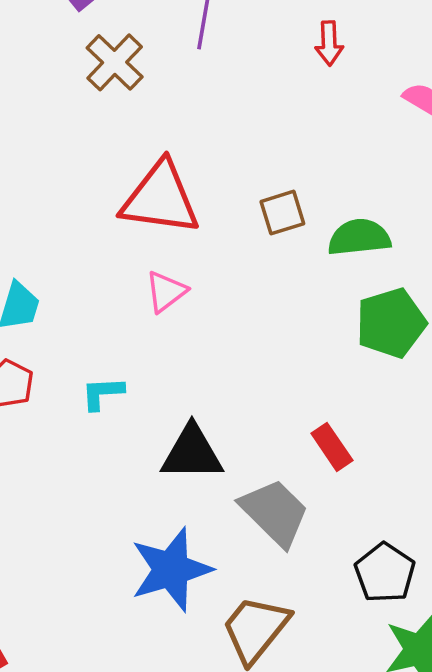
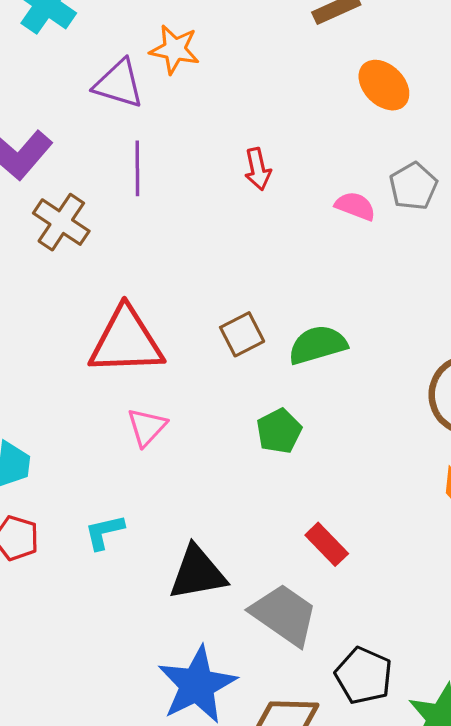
green pentagon: (391, 323) -> (279, 431), moved, size x0.7
black pentagon: (385, 573) -> (364, 676), moved

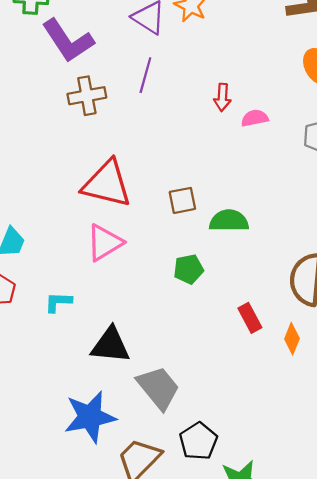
pink semicircle: (355, 206) -> (255, 118), moved, turned -48
brown cross: (61, 222) -> (87, 96), turned 30
pink triangle: (147, 427) -> (104, 243), size x1.4
red rectangle: (327, 544) -> (250, 318), moved

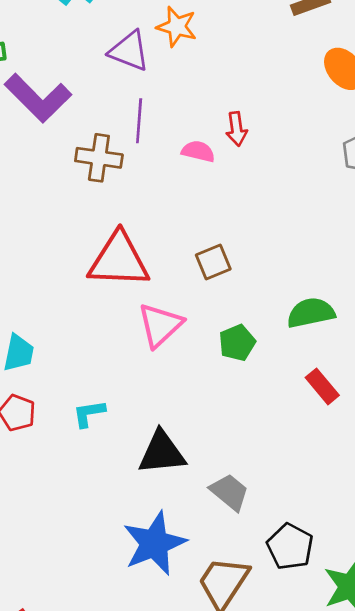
brown cross: (87, 96) -> (99, 158), moved, turned 30
pink semicircle: (255, 118) -> (198, 151), moved, turned 36
green semicircle: (229, 221) -> (311, 313), moved
pink triangle: (104, 243) -> (160, 325), moved
gray trapezoid: (158, 388) -> (229, 492), size x0.7

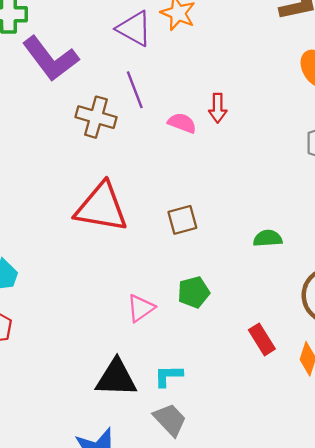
purple line: (139, 121) -> (135, 90), turned -33
green semicircle: (311, 313) -> (268, 238), moved, size x0.7
pink triangle: (160, 325) -> (141, 308), moved, size x0.7
cyan L-shape: (89, 413) -> (168, 376), moved

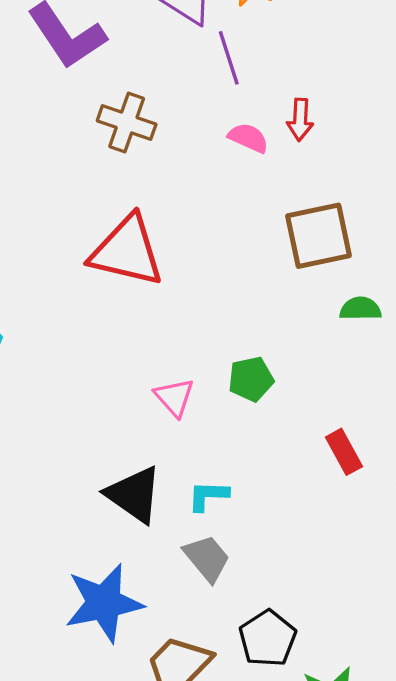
purple line: (135, 90) -> (229, 58), moved
brown square: (182, 220) -> (318, 236), moved, size x1.6
pink triangle: (141, 308) -> (174, 397), turned -40
black triangle: (116, 378) -> (134, 495), turned 30

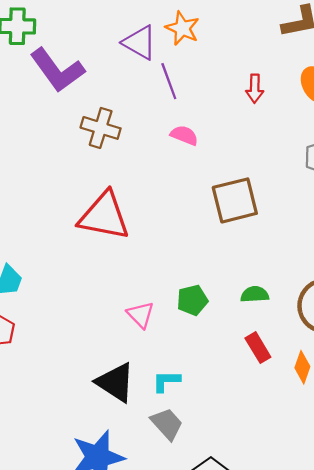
red arrow: (300, 120) -> (255, 89), moved
green semicircle: (360, 309) -> (255, 294), moved

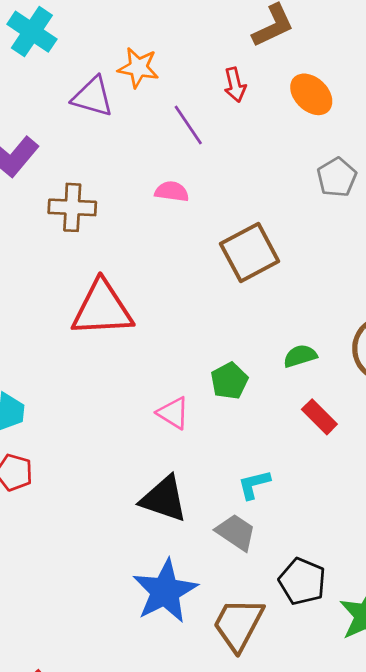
purple line: (169, 81) -> (188, 125), moved
red arrow: (255, 89) -> (235, 85), moved
cyan L-shape: (166, 381) -> (254, 484), moved

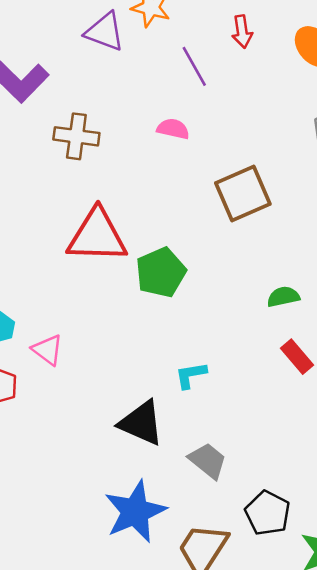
green pentagon: (229, 381) -> (161, 272), moved, size x1.4
pink triangle: (173, 413) -> (48, 350), moved
cyan L-shape: (254, 484) -> (191, 375), moved

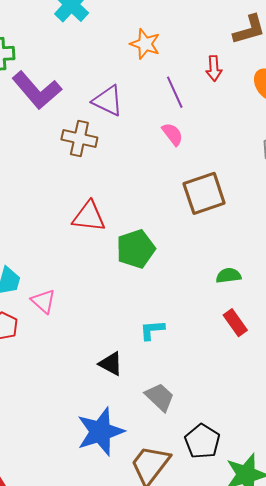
purple triangle: (105, 32) -> (108, 101), moved
pink semicircle: (173, 129) -> (172, 134), moved, turned 35
red triangle: (97, 236) -> (89, 217), size x0.7
black triangle: (141, 423) -> (111, 364), size x0.7

